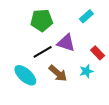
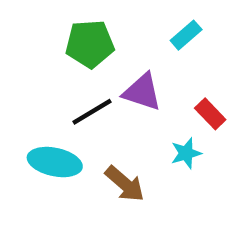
brown arrow: (58, 73) -> (125, 184), moved
cyan ellipse: (25, 75) -> (55, 162), turned -30

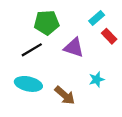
black line: (92, 112) -> (32, 50), moved
red rectangle: (210, 114) -> (109, 36), moved

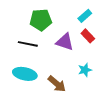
red rectangle: (109, 36) -> (88, 36), moved
black line: (32, 50) -> (28, 44), turned 42

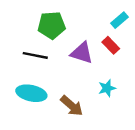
cyan rectangle: (85, 16) -> (120, 20), moved

